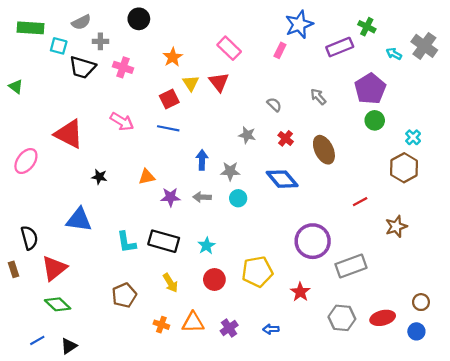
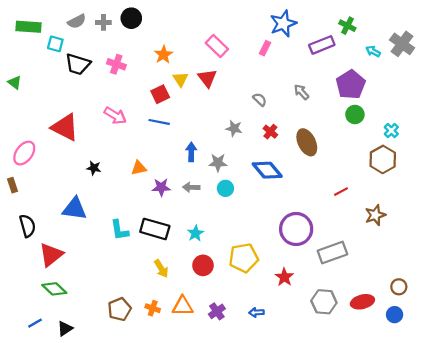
gray cross: (100, 41) -> (103, 22), moved
brown rectangle: (14, 269) -> (13, 185), moved
brown pentagon: (124, 295) -> (120, 309), moved

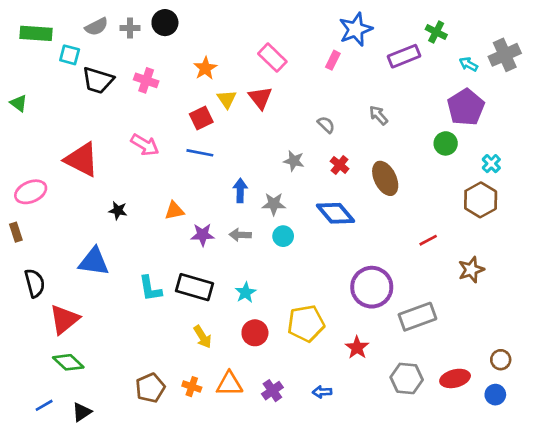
gray cross: (402, 44) -> (505, 55), turned 30
purple pentagon: (351, 85) -> (466, 107), moved
pink ellipse: (24, 153) -> (31, 192), turned 30

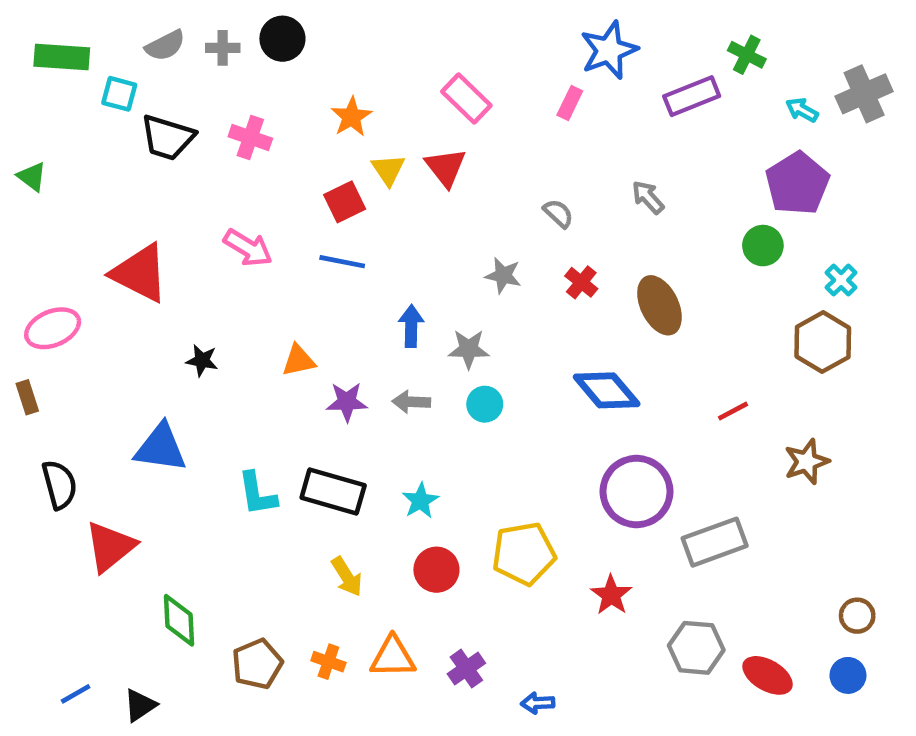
blue diamond: (336, 213) -> (607, 390), moved
green diamond: (68, 362) -> (179, 620), moved, turned 44
red ellipse: (455, 378) -> (768, 675), moved, turned 44
blue arrow: (322, 392) -> (538, 703), moved

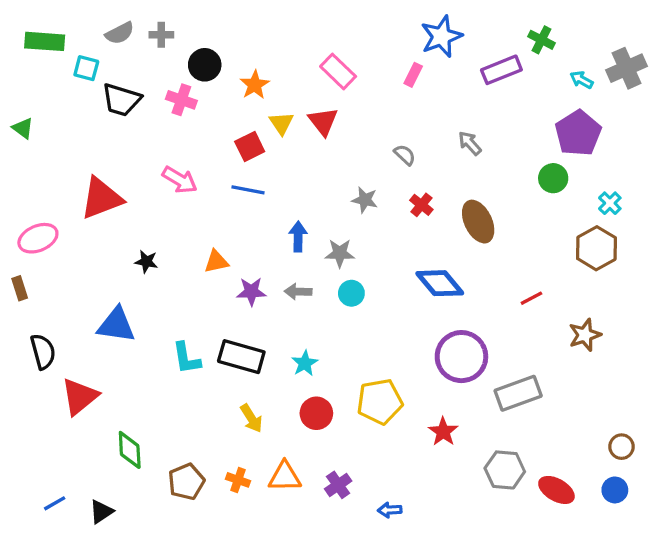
black circle: (282, 39) -> (205, 65), moved
red triangle: (140, 273) -> (101, 198), turned -48

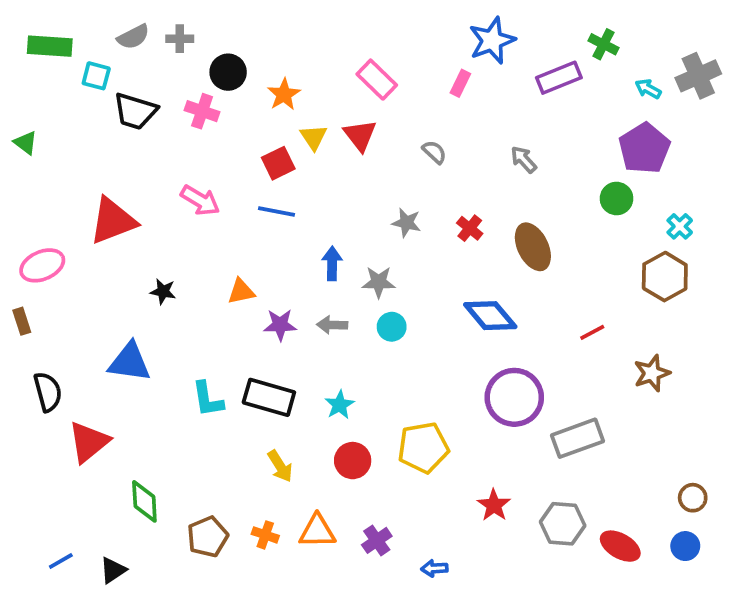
gray semicircle: (405, 155) -> (434, 152), moved
red star: (443, 432) -> (494, 505), moved

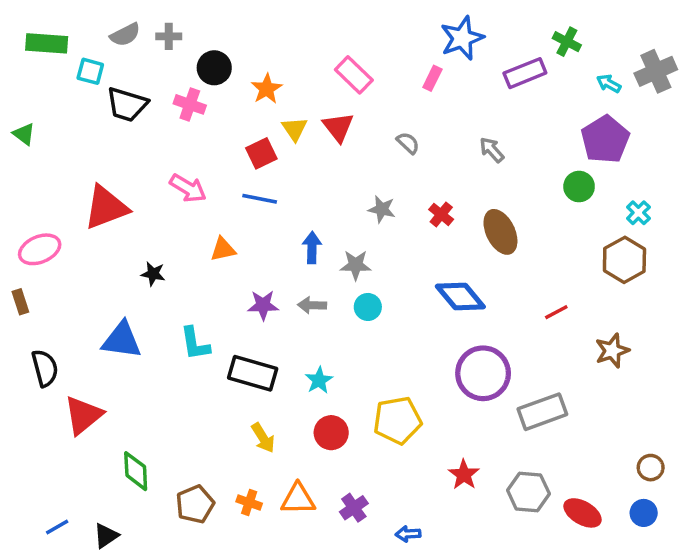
orange triangle: (241, 291) -> (223, 249), moved
cyan L-shape: (208, 399) -> (195, 344), moved

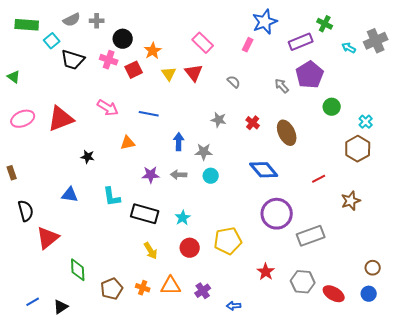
cyan square: (90, 71) -> (52, 41), turned 35
purple pentagon: (605, 139) -> (310, 75), moved
red square: (261, 153) -> (134, 70), moved
pink ellipse: (40, 249) -> (23, 119), moved
blue triangle: (122, 340) -> (70, 195), size x0.7

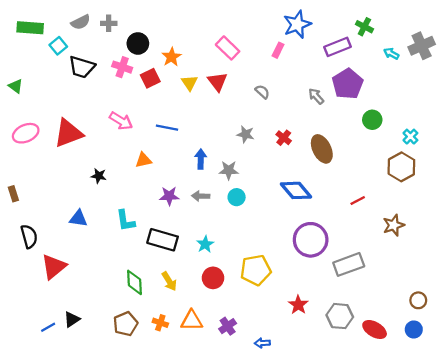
green diamond: (78, 270) -> (134, 282), moved
blue line: (33, 302) -> (48, 327), moved
black triangle: (61, 307) -> (72, 319), moved

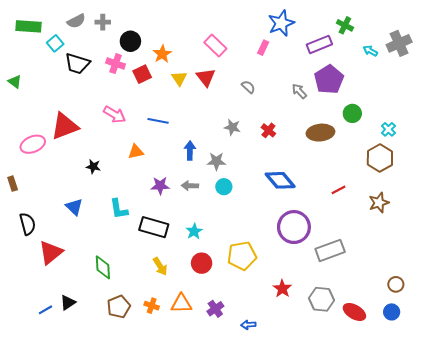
pink ellipse: (26, 133) -> (33, 144), moved
brown ellipse: (322, 149) -> (320, 133), moved, turned -70
blue triangle: (78, 218) -> (74, 207), turned 36
brown star: (394, 225) -> (379, 203), moved
green diamond: (134, 282) -> (103, 267), moved

